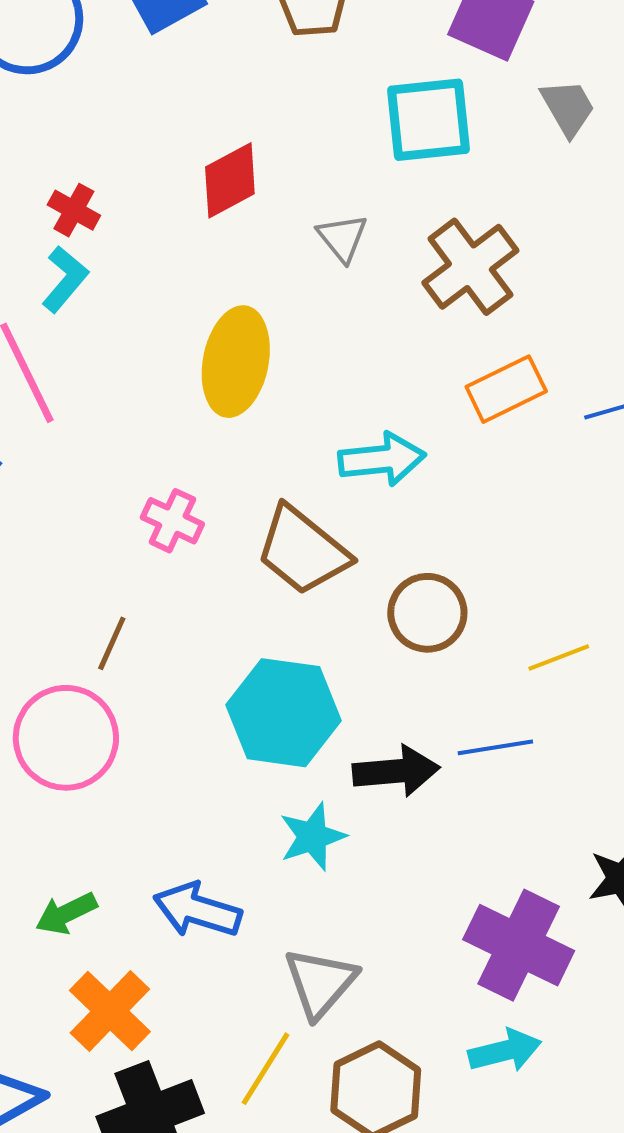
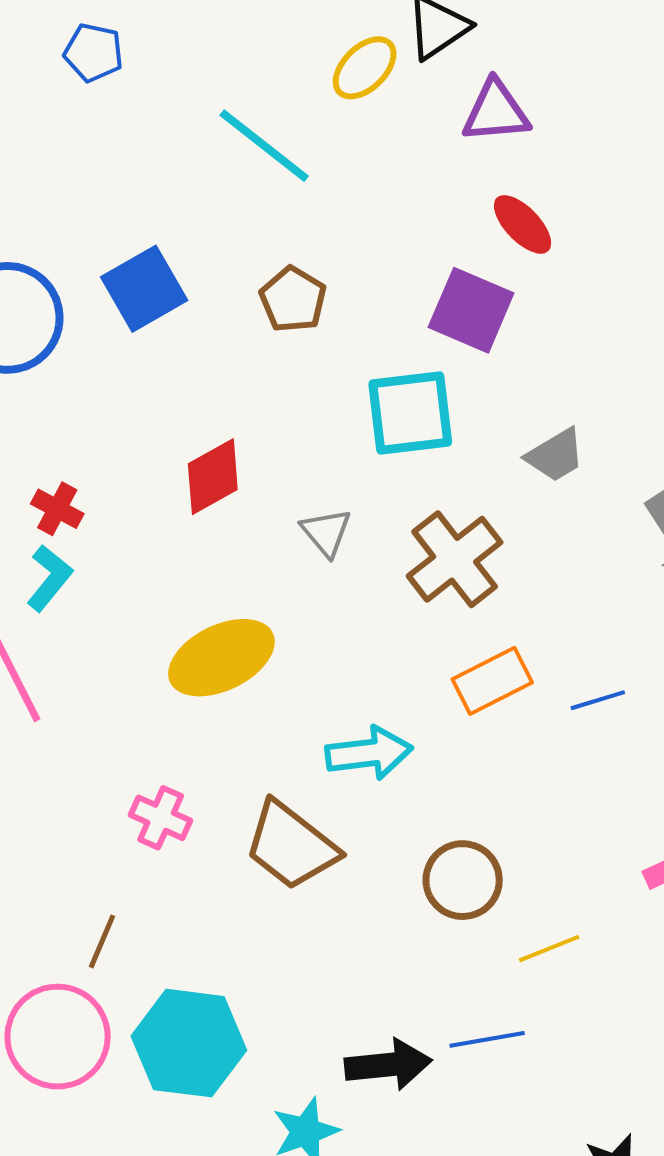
gray trapezoid: (568, 108) -> (555, 455), moved, turned 90
yellow ellipse: (236, 362) -> (221, 658), turned 54
brown circle: (427, 613) -> (463, 880), moved
cyan hexagon: (284, 713) -> (189, 1043), moved

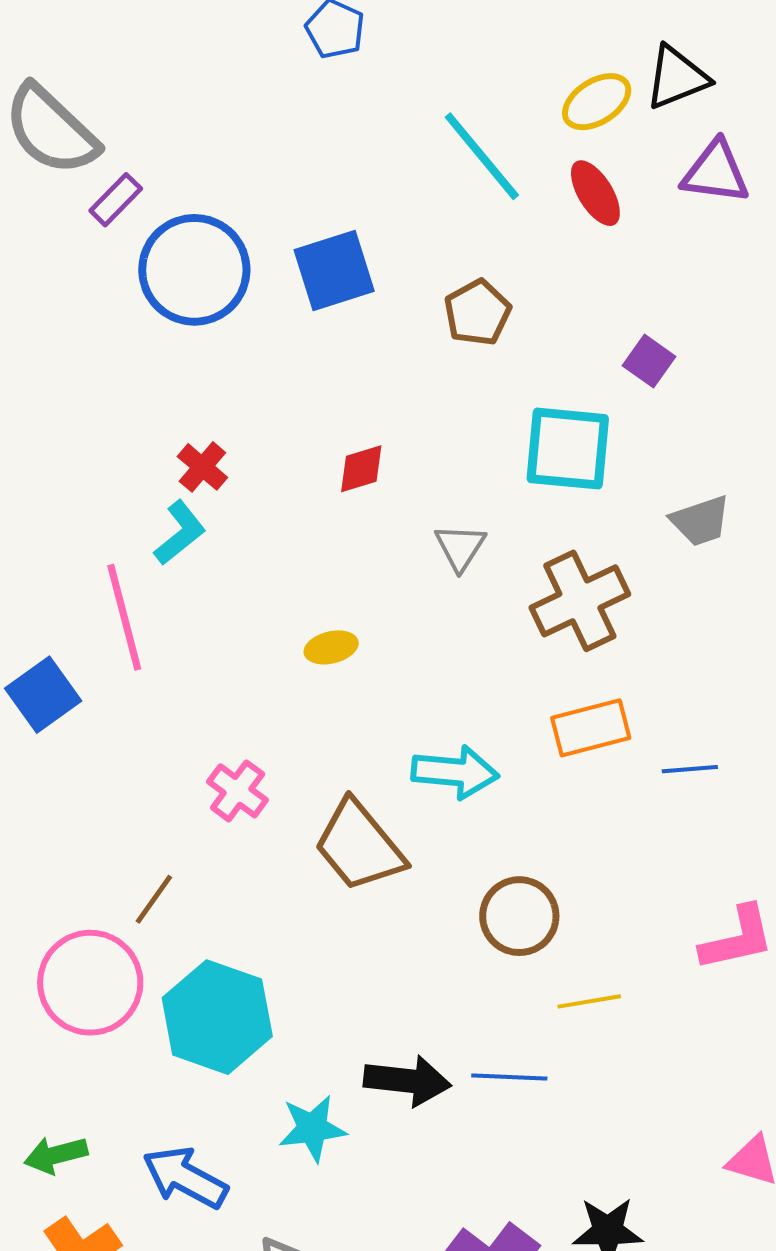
red ellipse: (523, 224) -> (595, 193), moved
purple square: (471, 310) -> (649, 361), size x0.6
red diamond: (213, 477) -> (361, 469), size x0.7
yellow ellipse: (221, 658) -> (331, 647), size x0.5

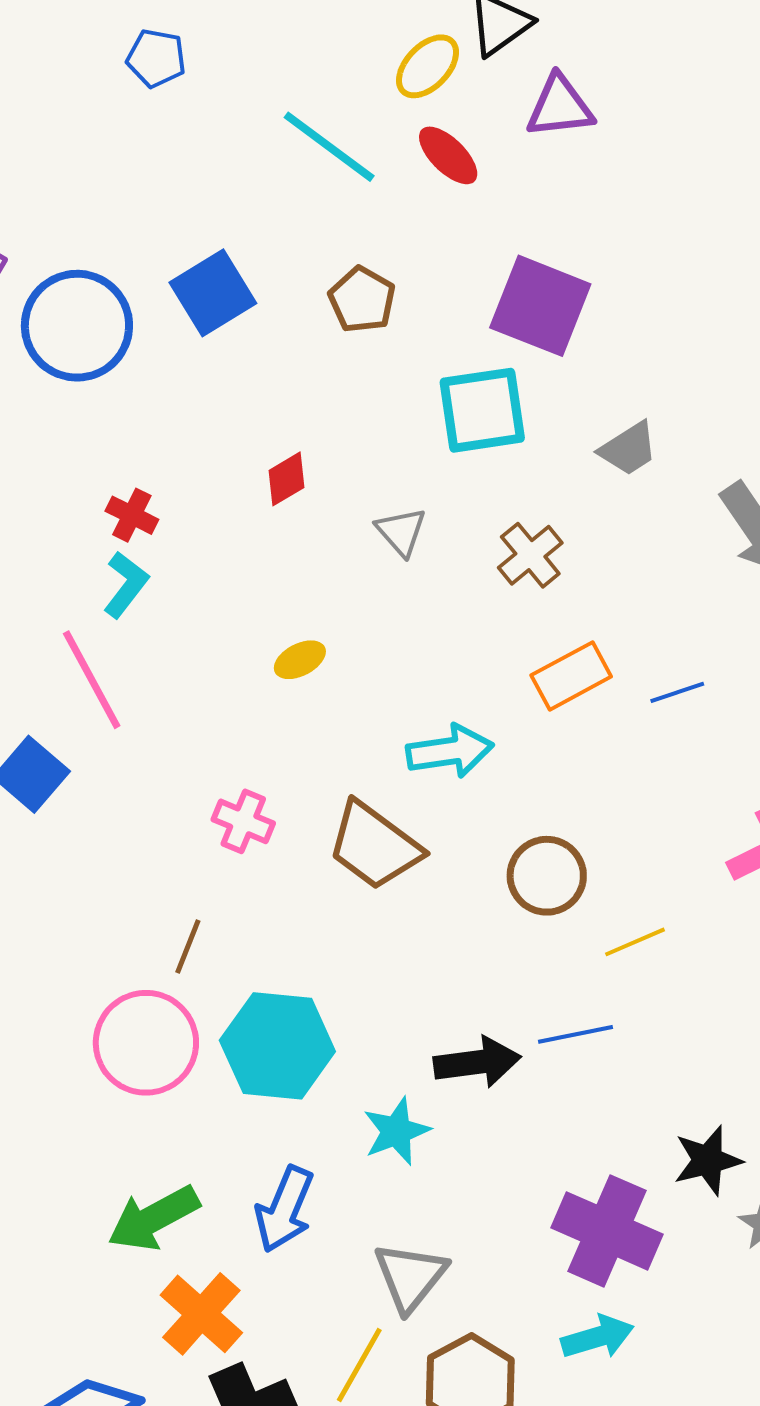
purple square: (649, 361) -> (540, 306), size x2.0
brown cross: (580, 601) -> (530, 555), size x0.7
green arrow: (56, 1155) -> (154, 1218), size x1.5
blue arrow: (185, 1177) -> (285, 1209), turned -82

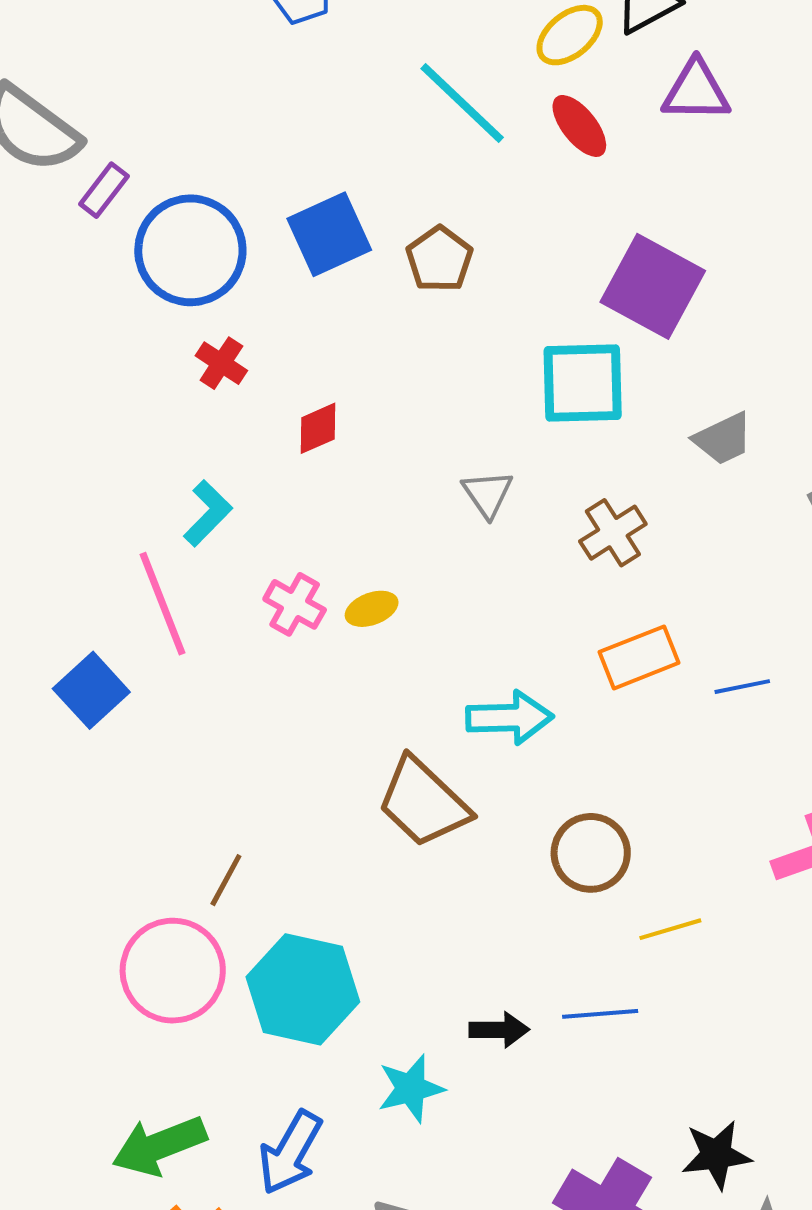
brown pentagon: (362, 300) -> (440, 259), moved
red diamond: (286, 479) -> (318, 428), moved
red cross: (132, 515) -> (221, 363), moved
pink cross: (243, 821) -> (295, 604), moved
black arrow: (477, 1062) -> (499, 1030), size x0.7

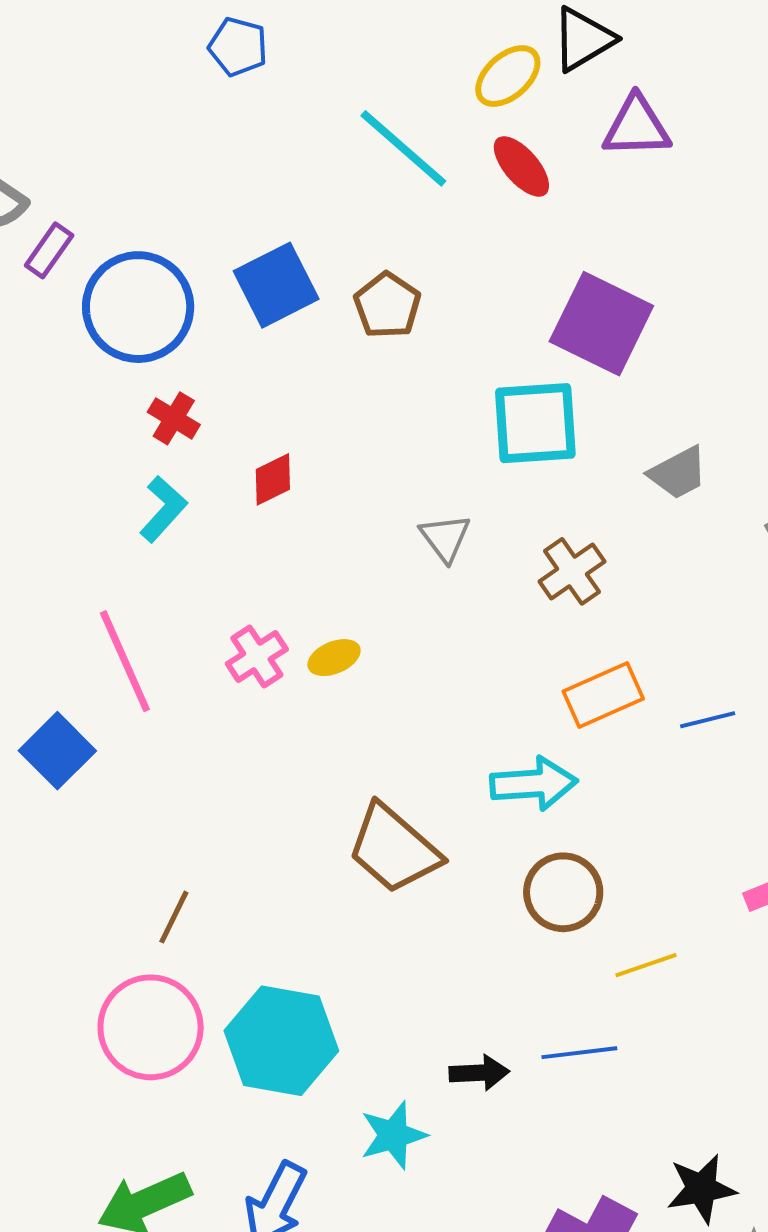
cyan L-shape: (208, 513) -> (163, 509), moved
pink cross: (295, 604) -> (257, 656), turned 30
cyan arrow: (510, 718) -> (534, 784), moved
brown line: (226, 880) -> (174, 917), moved

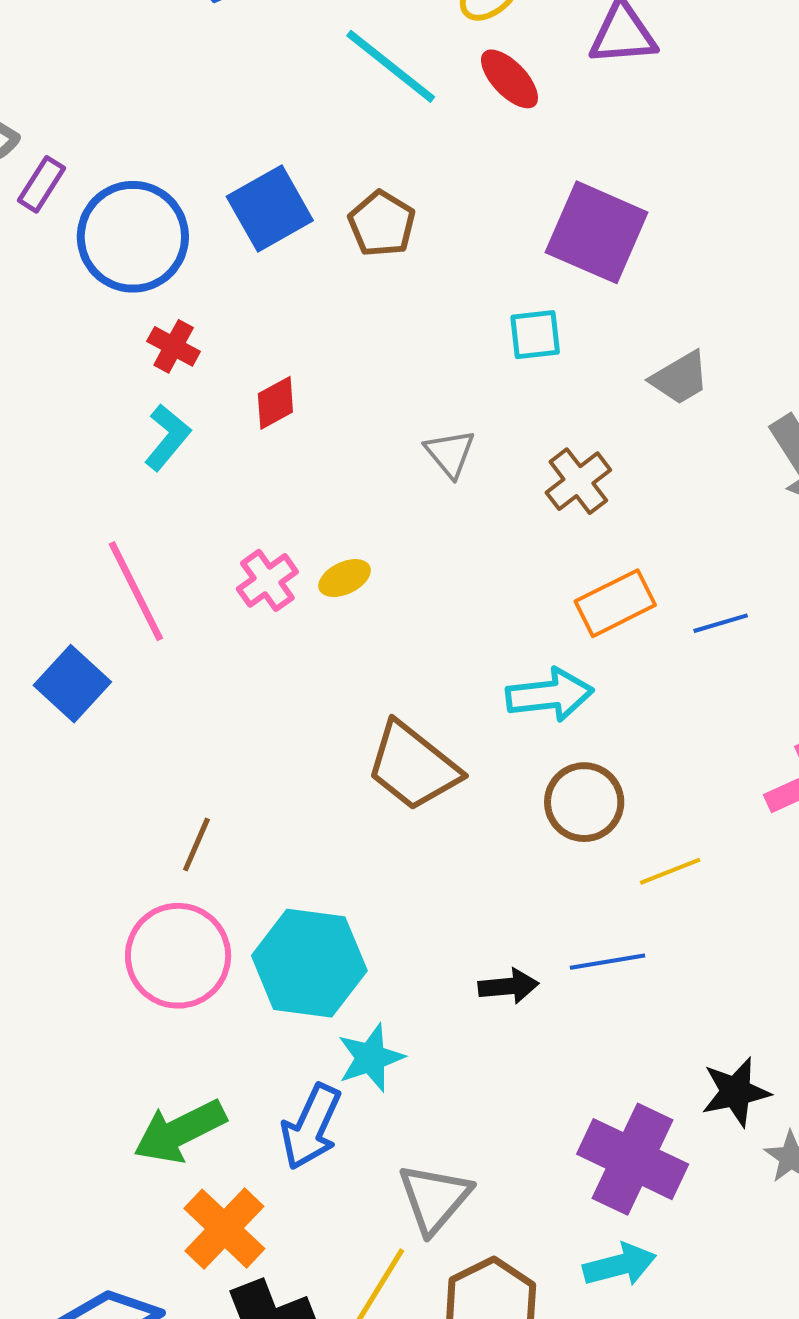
cyan square: (535, 423) -> (535, 335), size x0.6
cyan star: (393, 1135) -> (371, 1058), moved

